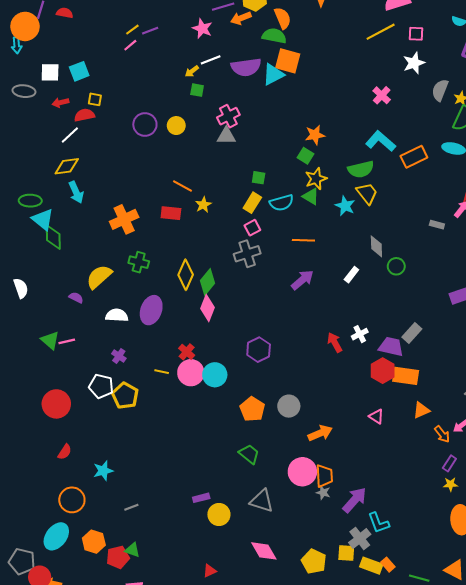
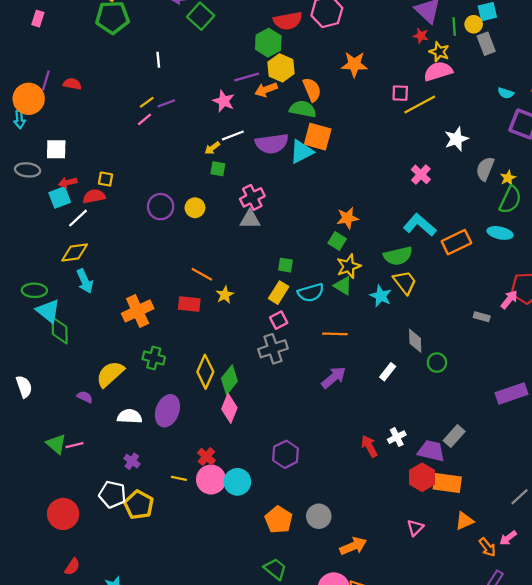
pink square: (416, 34) -> (400, 93), moved
cyan square: (79, 71) -> (60, 197), moved
pink triangle: (376, 416) -> (415, 528), turned 42

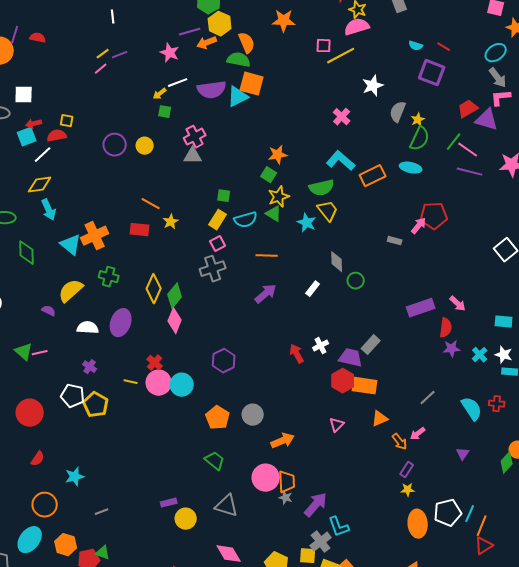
cyan triangle: (48, 311) -> (71, 245), moved

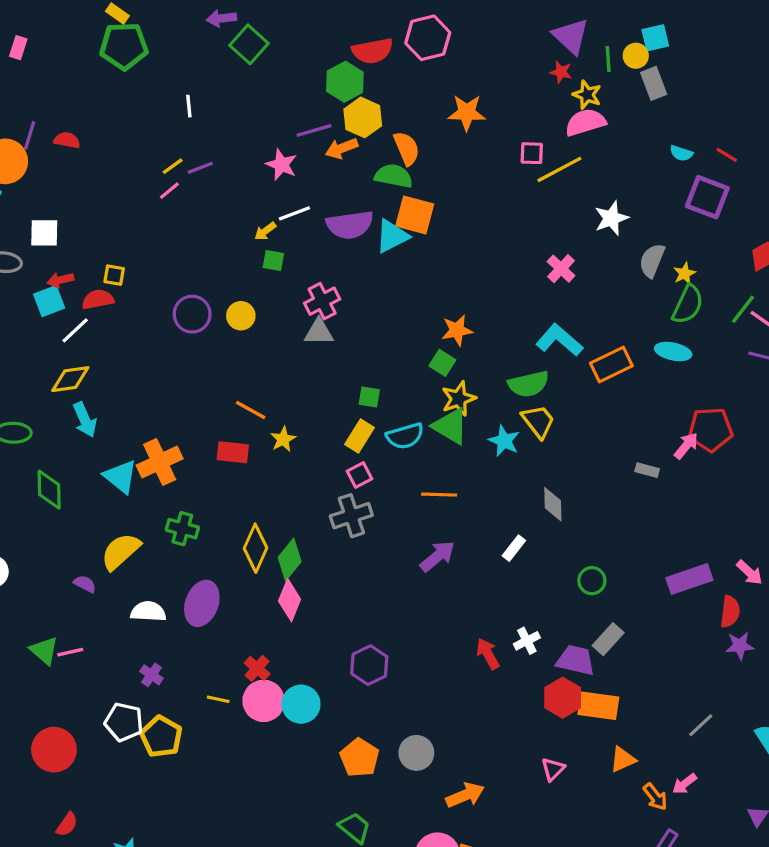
green triangle: (274, 214) -> (450, 426), size x1.4
green circle: (356, 281) -> (592, 581), moved

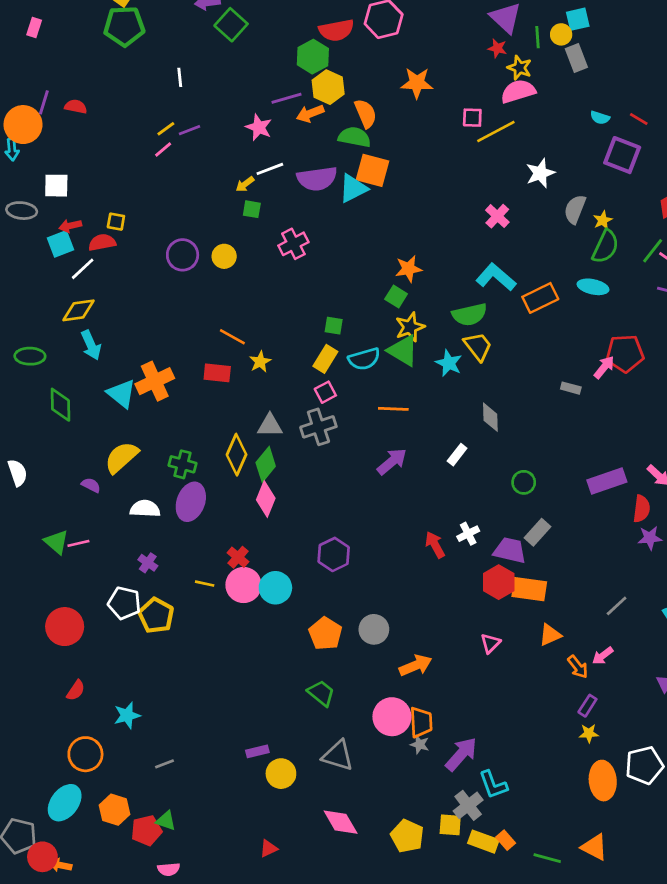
gray triangle: (319, 332) -> (270, 425), moved
green cross: (182, 529) -> (183, 464), moved

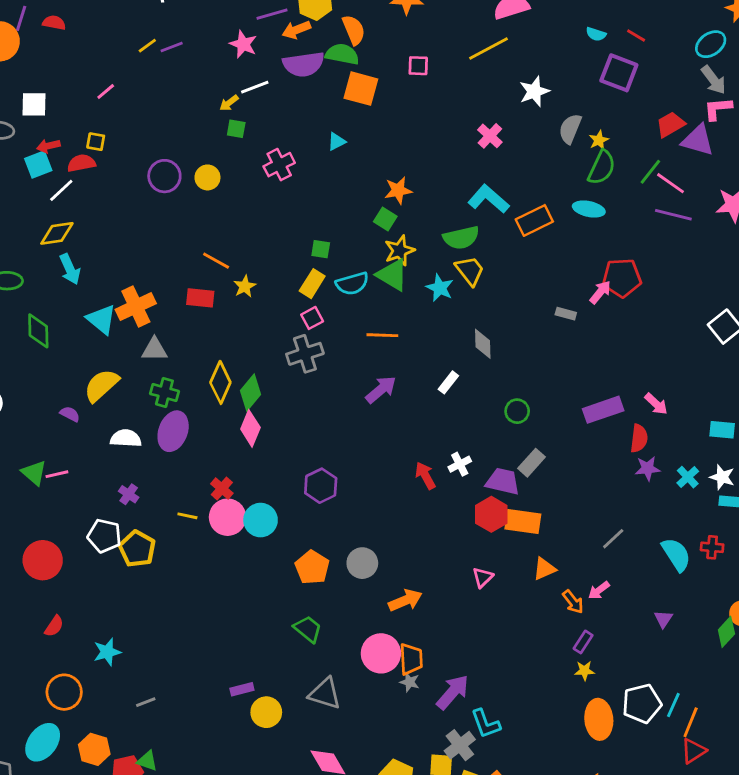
pink square: (472, 118) -> (418, 66), moved
pink line: (163, 150) -> (106, 91), moved
purple semicircle: (317, 179) -> (304, 64), moved
cyan triangle: (353, 188) -> (337, 142), moved, size x0.6
gray triangle: (270, 425) -> (154, 349), moved

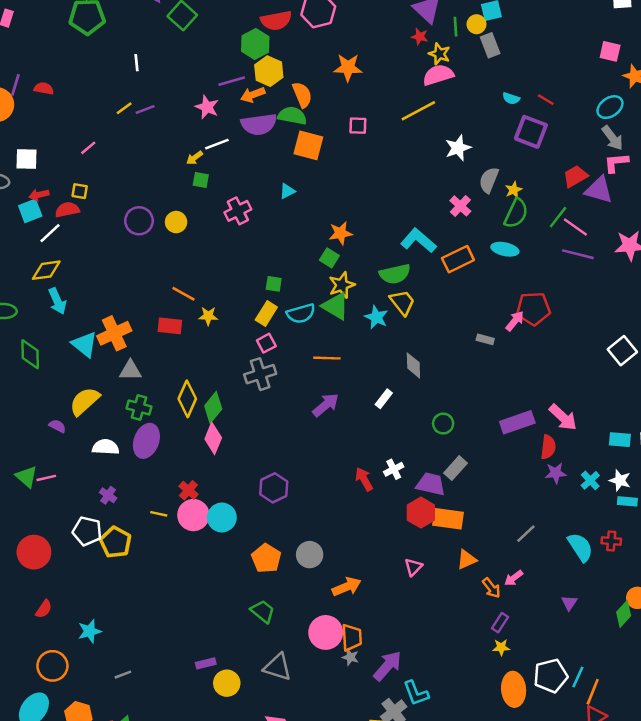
pink cross: (490, 136) -> (460, 206), moved
yellow star: (245, 286) -> (208, 316), turned 30
pink arrow: (656, 404) -> (563, 417), size x1.4

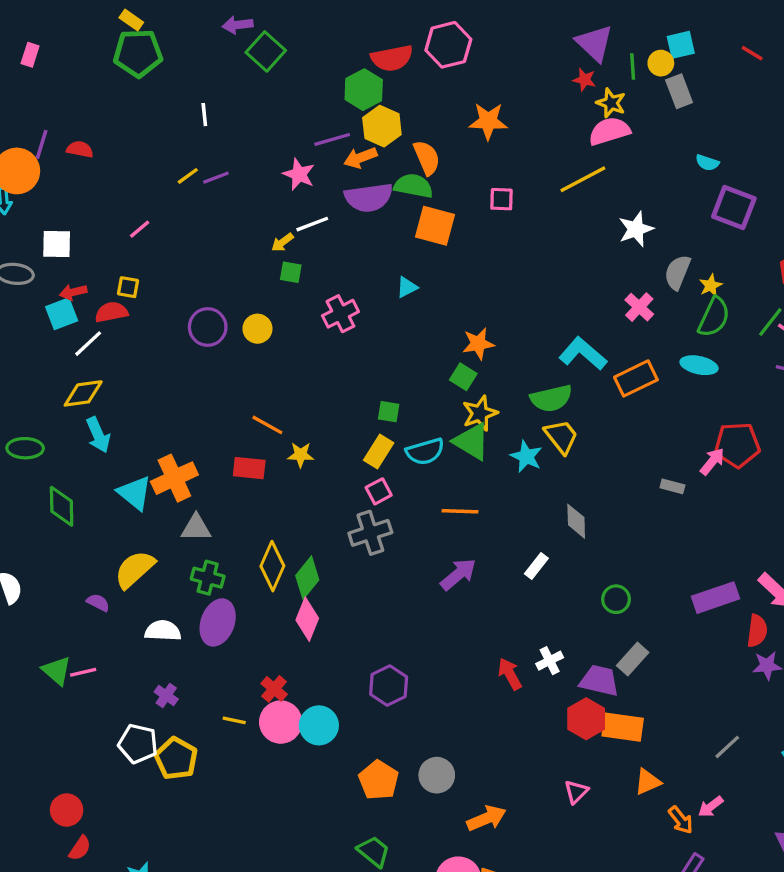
red line: (546, 100) -> (752, 53), moved
red circle: (34, 552) -> (67, 810), moved, size x0.7

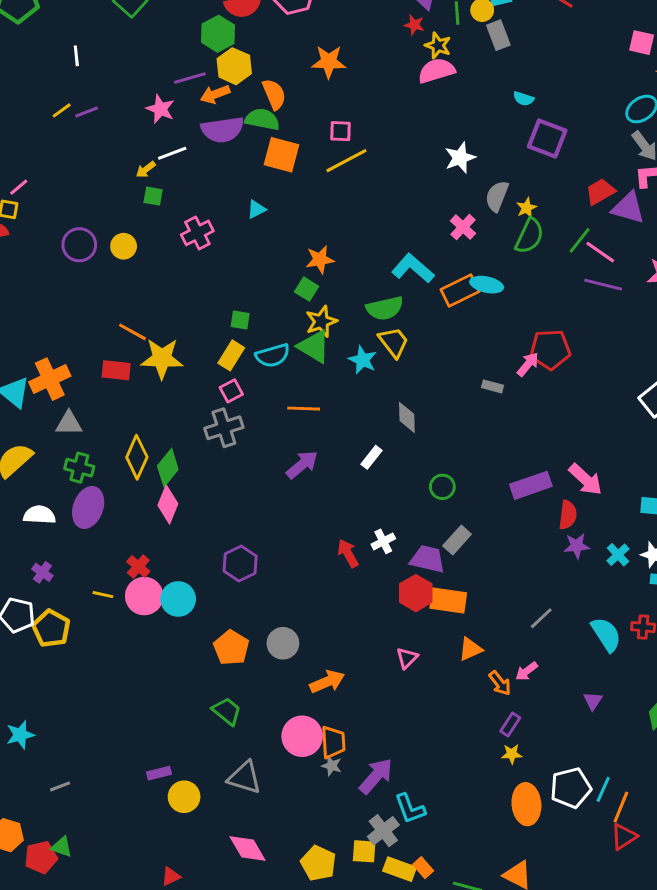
yellow line: (583, 179) -> (346, 161), moved
pink line: (140, 229) -> (19, 187), moved
cyan ellipse: (699, 365) -> (487, 285), moved
yellow star: (301, 455) -> (162, 358), size x1.8

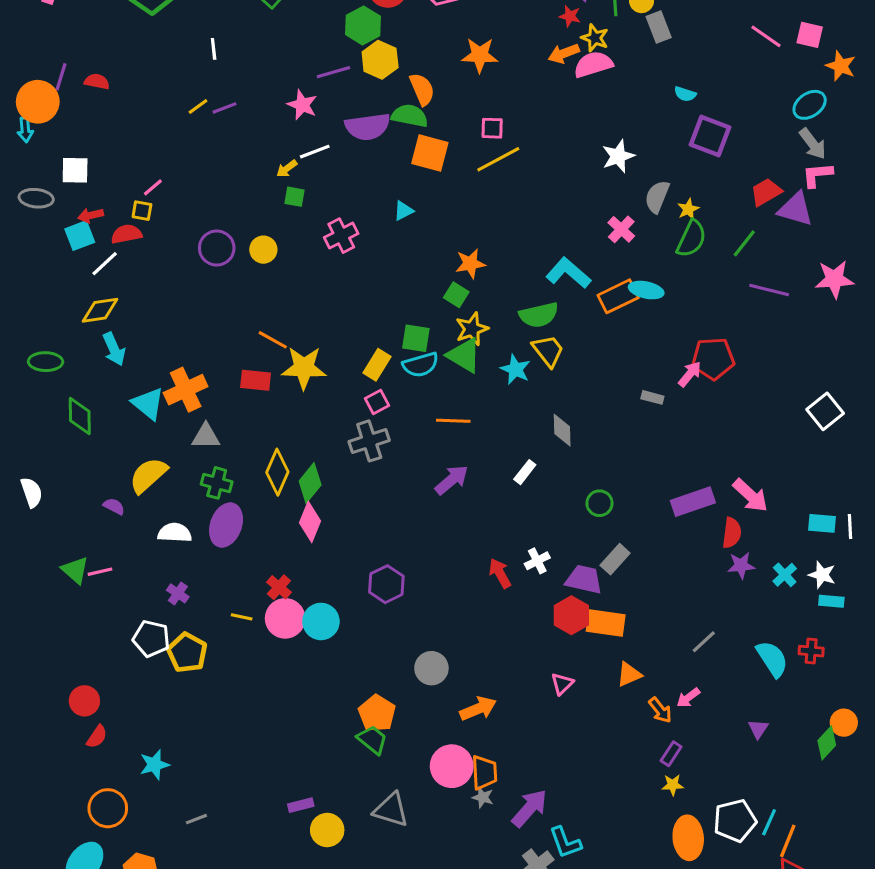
orange arrow: (215, 94) -> (564, 54), moved
pink line: (600, 252) -> (766, 36), moved
green square: (240, 320) -> (416, 338), moved, size x1.4
orange pentagon: (231, 648) -> (377, 713), moved

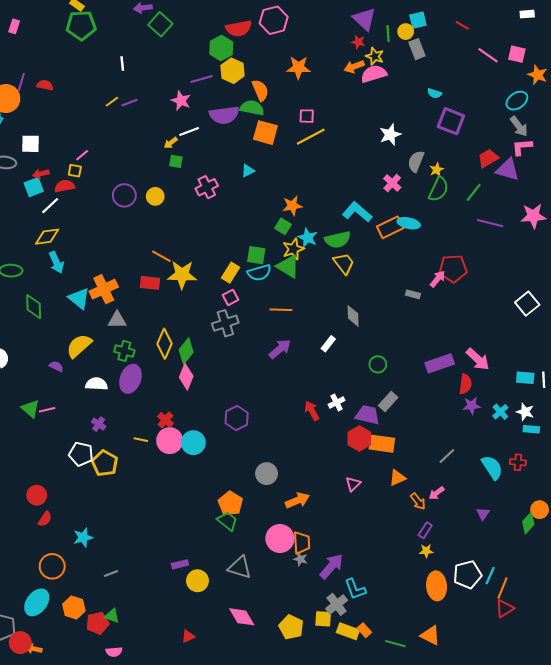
cyan star: (515, 369) -> (308, 238), moved

